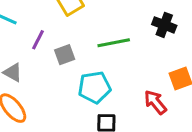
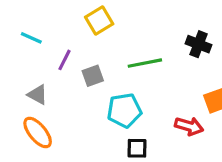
red arrow: (155, 102) -> (189, 126), turned 145

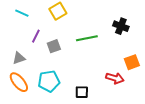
cyan line: (31, 38) -> (22, 13), moved
gray triangle: (38, 95) -> (19, 58), turned -48
cyan pentagon: (124, 110) -> (49, 81), moved

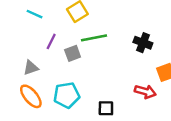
black cross: (121, 26) -> (143, 43), moved
green line: (87, 38) -> (94, 38), moved

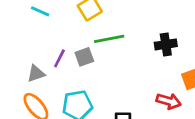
purple line: (51, 41) -> (59, 58), moved
black cross: (143, 43) -> (166, 44), turned -30

